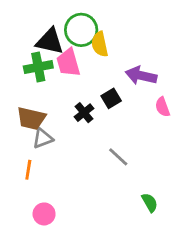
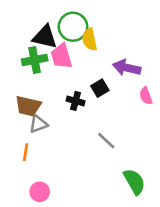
black cross: (84, 113) -> (76, 101), turned -36
green semicircle: (150, 203) -> (134, 182), size x1.5

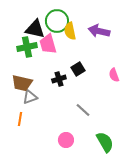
purple arrow: (127, 68) -> (99, 31), moved
black cross: (76, 101) -> (59, 79), turned -32
pink circle: (40, 192) -> (66, 140), moved

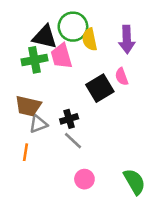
purple arrow: (99, 31) -> (127, 39), turned -105
black square: (78, 69) -> (100, 88), size x1.5
pink semicircle: (114, 75) -> (122, 77), moved
black cross: (59, 79) -> (69, 119), moved
gray line: (83, 110) -> (73, 141), moved

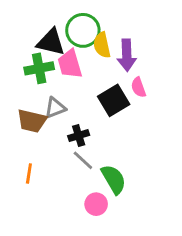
purple arrow: (127, 39) -> (127, 55), moved
gray triangle: (38, 124) -> (55, 108), moved
green semicircle: (134, 182) -> (114, 179), moved

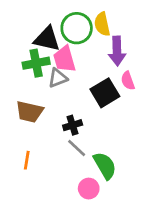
yellow semicircle: (102, 45) -> (102, 24), moved
gray triangle: (55, 108) -> (58, 78), moved

